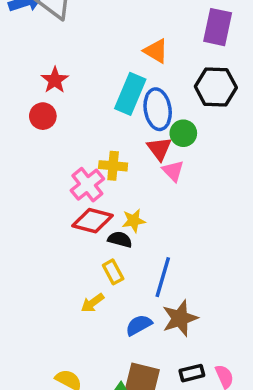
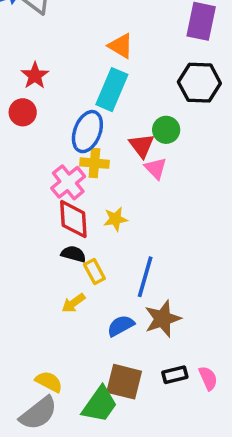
orange triangle: (156, 51) -> (121, 46), moved
blue ellipse: (158, 109) -> (87, 132), moved, turned 30
red diamond: (93, 221) -> (73, 219), turned 72
black semicircle: (120, 239) -> (73, 254), moved

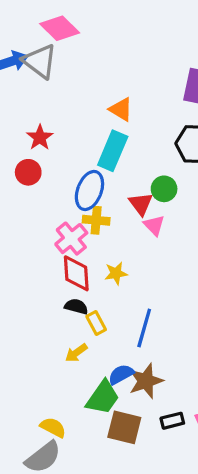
brown star: (163, 319) -> (146, 381), moved
green trapezoid: (100, 404) -> (103, 398), moved

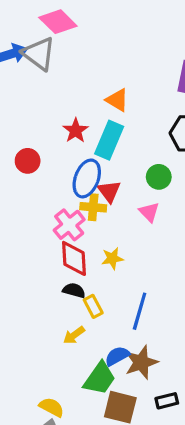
red star: (40, 137) -> (76, 130), moved
red triangle: (141, 204) -> (109, 191), moved

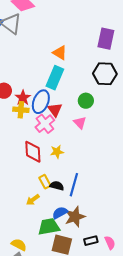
red star: (76, 130) -> (23, 98), moved
yellow cross: (93, 207) -> (21, 110), moved
pink cross: (69, 225) -> (45, 124), moved
black semicircle: (74, 290) -> (57, 186), moved
green trapezoid: (100, 378) -> (49, 227), turned -135

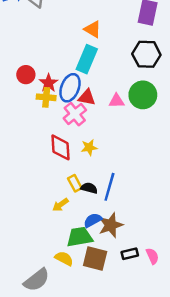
green circle: (86, 101) -> (143, 95), moved, size x1.5
red triangle: (55, 110) -> (87, 97), turned -42
pink triangle: (80, 123) -> (117, 101), moved, turned -48
yellow semicircle: (19, 245) -> (64, 258), moved

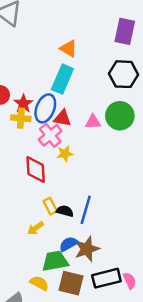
yellow star: (89, 147) -> (65, 154), moved
black rectangle: (130, 254) -> (106, 278), size x1.6

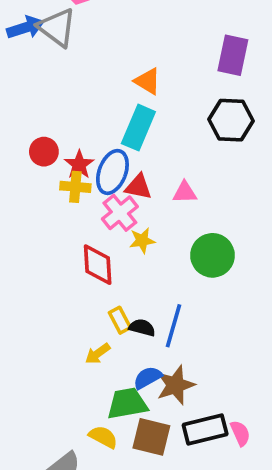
green circle: (120, 116) -> (212, 255), moved

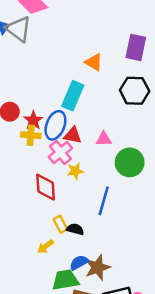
orange triangle: (148, 81) -> (94, 62), moved
green circle: (212, 255) -> (130, 162), moved
blue line: (174, 326) -> (104, 201), moved

